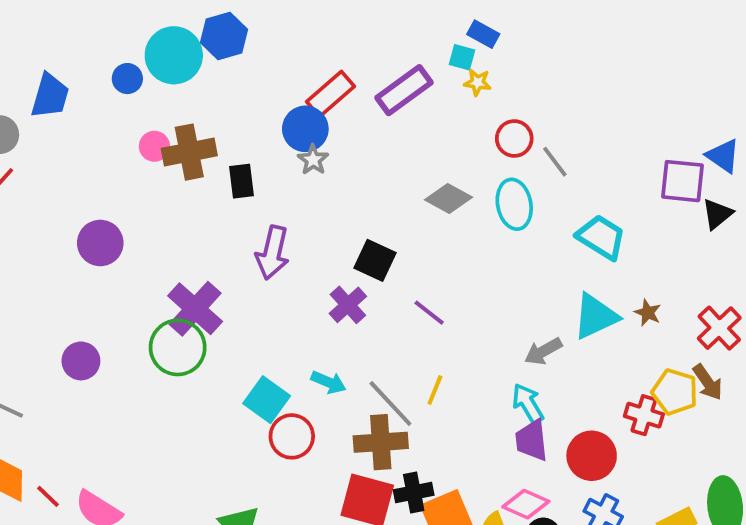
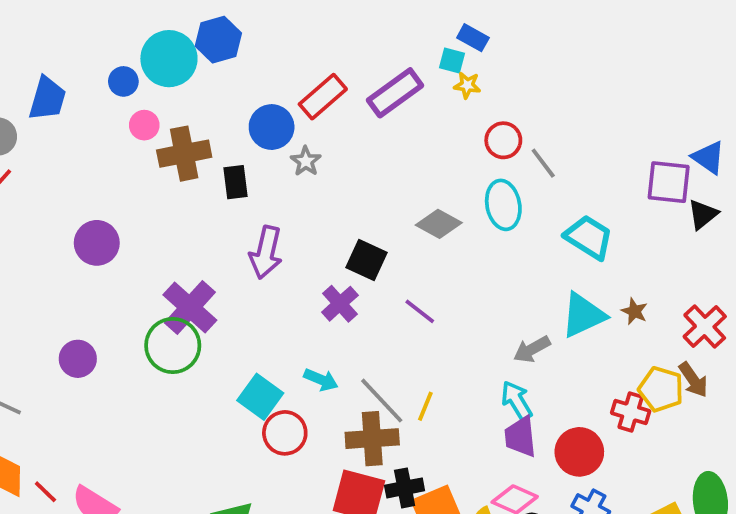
blue circle: (305, 129) -> (272, 127), moved
pink circle: (154, 146) -> (144, 125), moved
gray diamond: (448, 198) -> (439, 224), moved
yellow line: (435, 390) -> (425, 406), moved

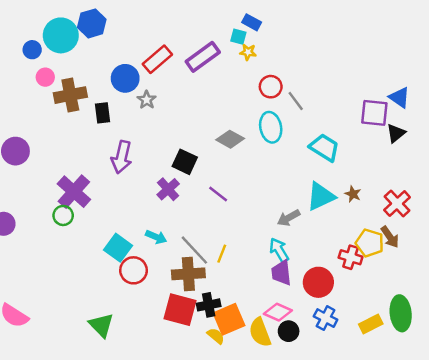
green circle: (173, 345) -> (63, 215), size x0.6

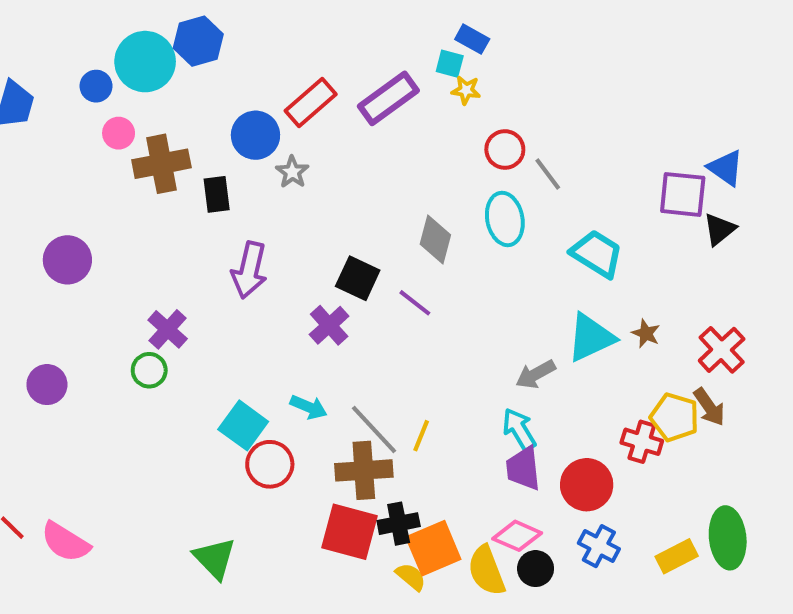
gray diamond: (230, 139) -> (435, 239), turned 76
purple cross: (74, 192) -> (168, 329), size x0.7
purple line: (218, 194) -> (415, 303), moved

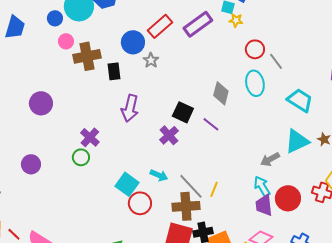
red circle: (587, 485) -> (288, 198), moved

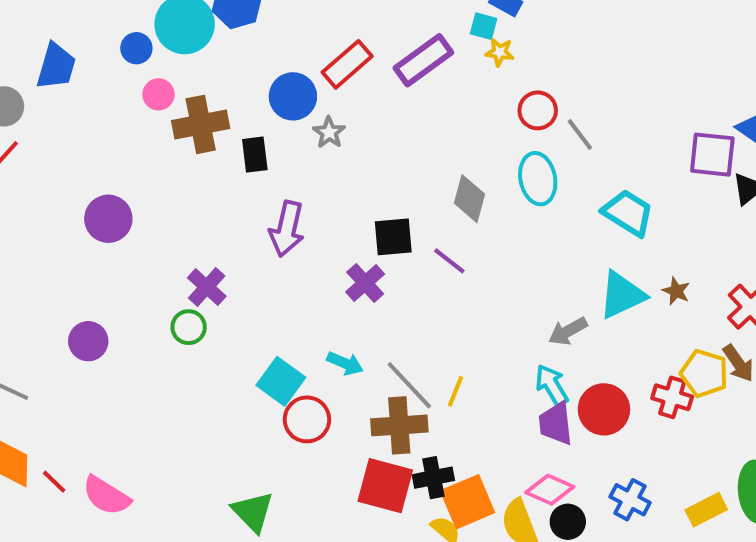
black square: (183, 112) -> (393, 237), turned -30

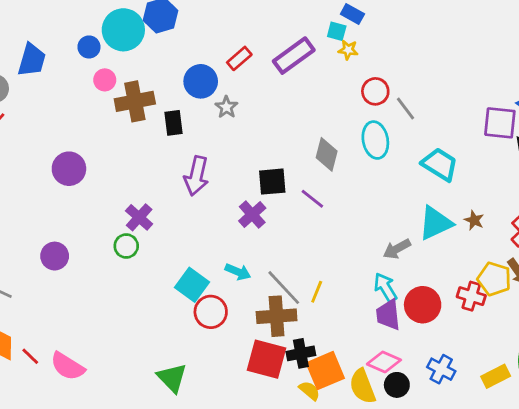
red rectangle: (347, 64) -> (239, 58), size x0.7

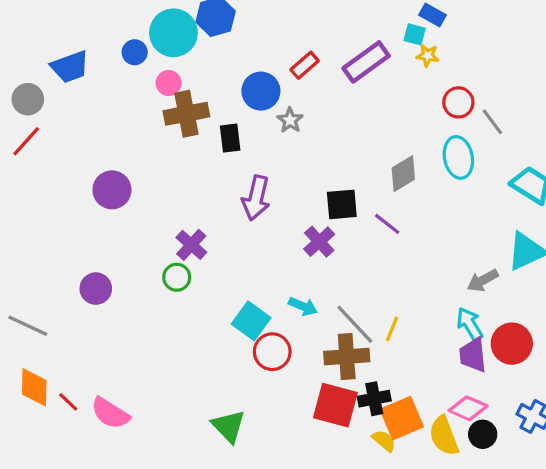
blue trapezoid: (32, 60) -> (70, 67), turned 54
pink circle: (105, 80) -> (169, 83), moved
gray diamond: (327, 154) -> (403, 174), turned 44

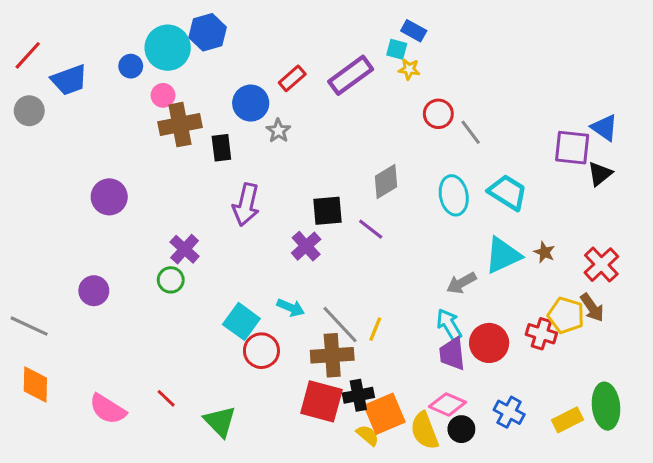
red line: (26, 141) -> (28, 55), moved
cyan ellipse: (458, 157) -> (454, 195), moved
red line: (68, 402) -> (166, 398), moved

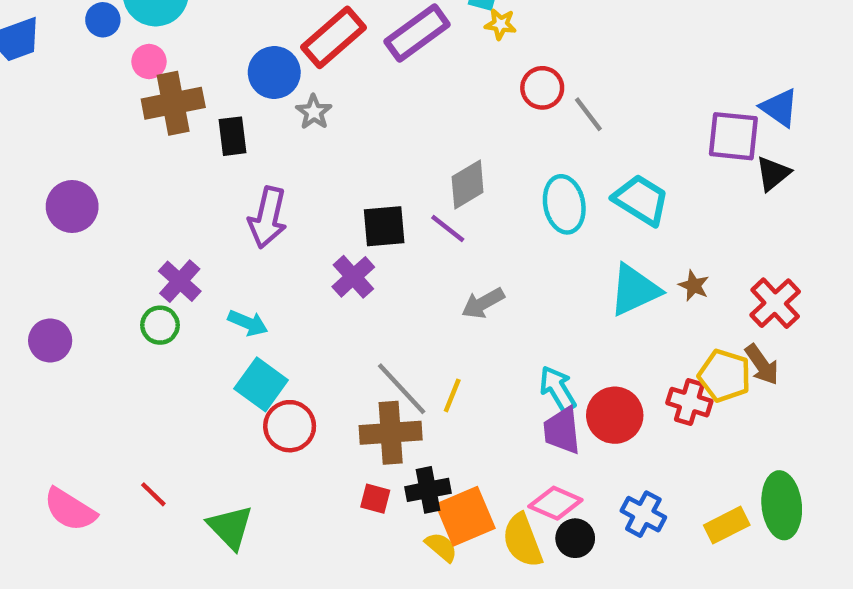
red rectangle: (292, 78) -> (334, 37), size x1.6
purple line: (371, 229) -> (448, 228), moved
gray arrow: (461, 283) -> (483, 303), moved
cyan arrow: (291, 308) -> (248, 323), moved
red square: (321, 401) -> (375, 499), size x0.5

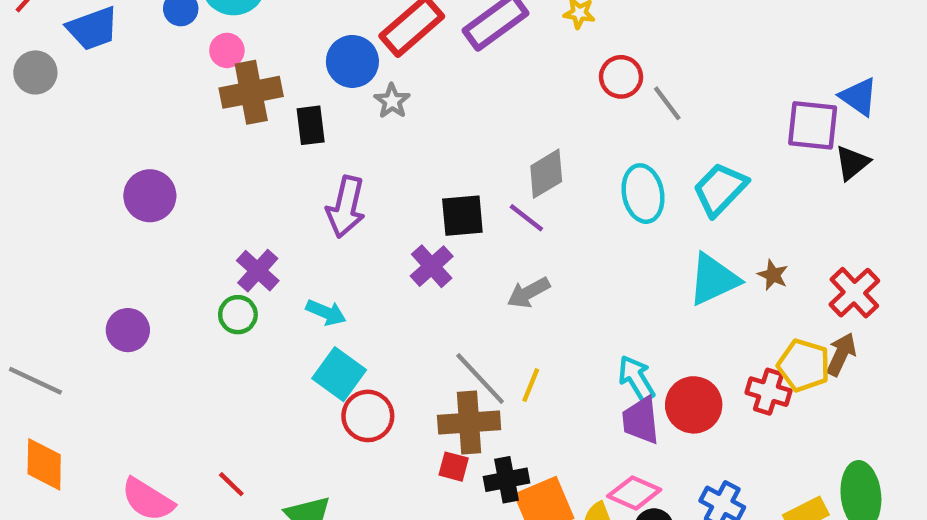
cyan trapezoid: (641, 200) -> (720, 189), turned -78
gray arrow: (483, 303) -> (529, 293), moved
brown arrow: (762, 365) -> (841, 354), turned -120
red square: (375, 499) -> (454, 467), moved

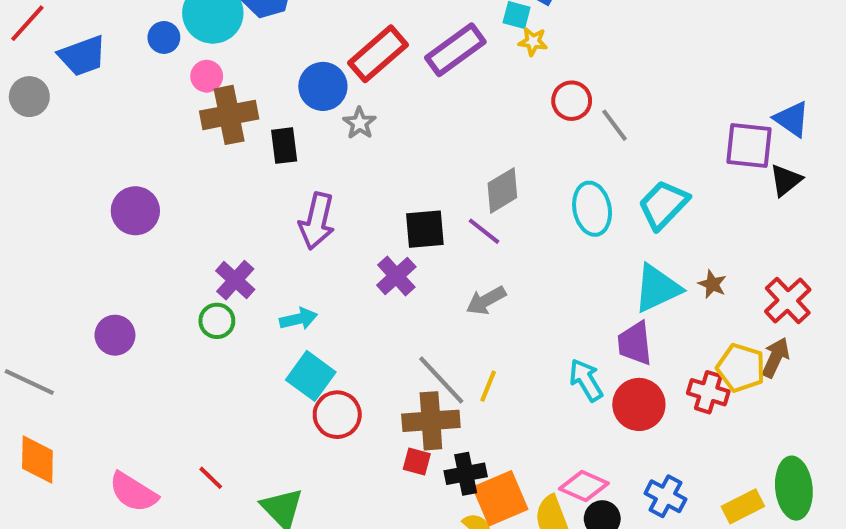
cyan arrow: (326, 312) -> (298, 319), turned -36
purple trapezoid: (641, 420) -> (635, 343), moved

